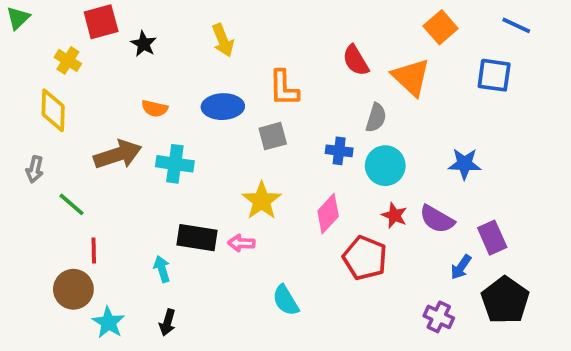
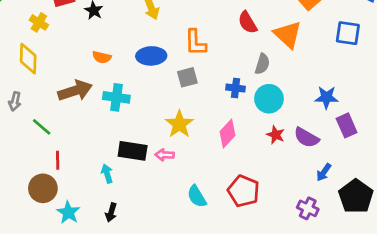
purple rectangle: (492, 238) -> (347, 125), moved
red pentagon: (365, 258) -> (244, 191), moved

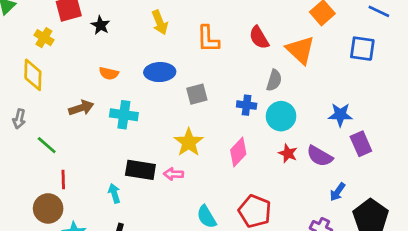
orange L-shape: (195, 43) -> (208, 39), moved
brown arrow: (75, 91) -> (81, 108), size x0.7

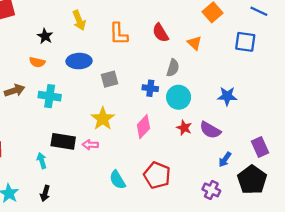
black star: (100, 25) -> (45, 36), moved
orange triangle: (300, 50) -> (194, 43), size x0.6
purple rectangle: (361, 144) -> (260, 147), moved

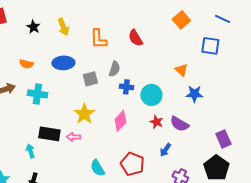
black star: (45, 36) -> (33, 27), moved
orange triangle: (194, 43) -> (181, 70), moved
gray semicircle: (173, 68) -> (114, 69), moved
blue arrow: (225, 159) -> (165, 150), moved

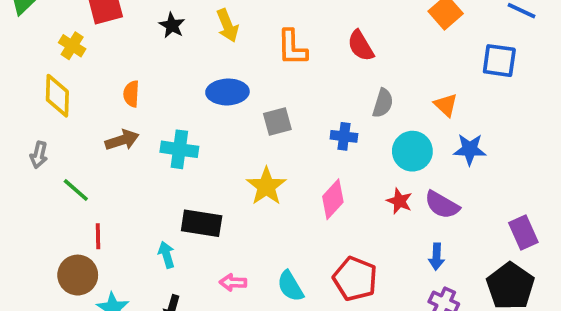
orange semicircle: (26, 64) -> (131, 94), moved, turned 80
gray semicircle: (114, 69) -> (383, 103), moved
cyan circle: (151, 95) -> (412, 151), moved
pink arrow: (73, 137) -> (233, 282), moved
blue arrow: (165, 150) -> (436, 257), moved, turned -32

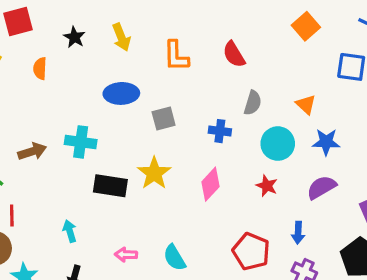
orange semicircle: (131, 94) -> (40, 68), moved
brown arrow: (122, 140) -> (32, 151), moved
purple semicircle: (442, 205) -> (322, 187), moved, turned 120
black rectangle: (202, 223) -> (110, 186), moved
red pentagon: (355, 279) -> (251, 251), moved

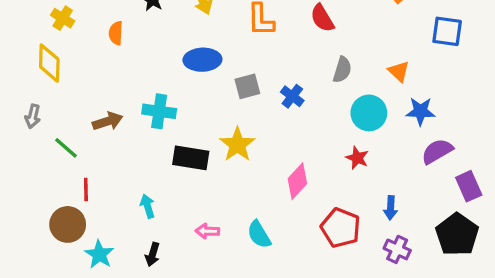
blue cross: (220, 131) -> (292, 96), moved, turned 30
pink diamond: (210, 184) -> (297, 181), moved
purple semicircle: (322, 187) -> (437, 151), moved

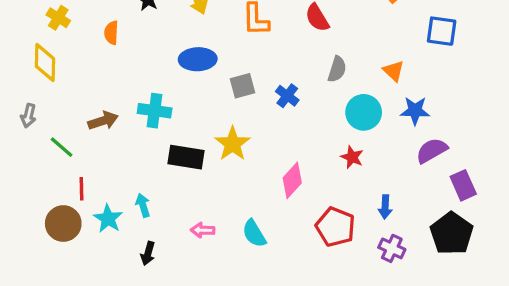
cyan star: (99, 254) -> (108, 219), moved

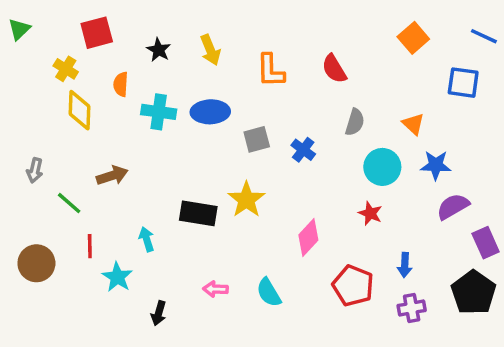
yellow diamond: (45, 63) -> (79, 110), moved
cyan cross: (155, 111) -> (159, 112), moved
cyan arrow: (143, 205) -> (147, 239), moved
brown circle: (63, 224) -> (36, 263), moved
purple cross: (392, 248) -> (412, 308), turned -35

